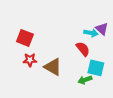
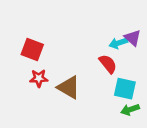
cyan arrow: (91, 33) -> (118, 43), turned 152
green arrow: (85, 80) -> (130, 110), moved

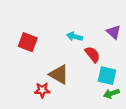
cyan arrow: (118, 43) -> (75, 37), moved, turned 32
red star: (39, 78) -> (42, 90), moved

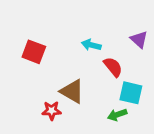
green arrow: (111, 93) -> (117, 115), moved

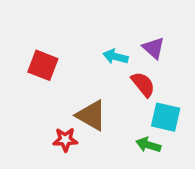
purple triangle: (139, 40) -> (154, 48), moved
green arrow: (117, 115) -> (148, 145), turned 36

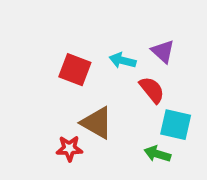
red square: (43, 65) -> (75, 70), moved

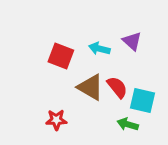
red semicircle: (152, 90) -> (117, 87), moved
brown triangle: (97, 123) -> (91, 87), moved

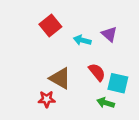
red square: (61, 56) -> (50, 25), moved, turned 30
brown triangle: (91, 87) -> (60, 78), moved

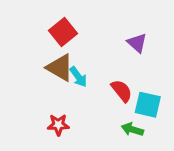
cyan arrow: (82, 40) -> (78, 77), moved, turned -140
brown triangle: (60, 78) -> (60, 68), moved

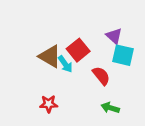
red square: (63, 32) -> (78, 50), moved
cyan square: (148, 105) -> (123, 55), moved

